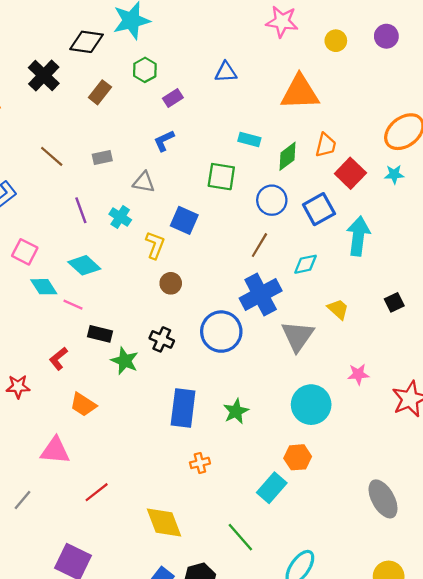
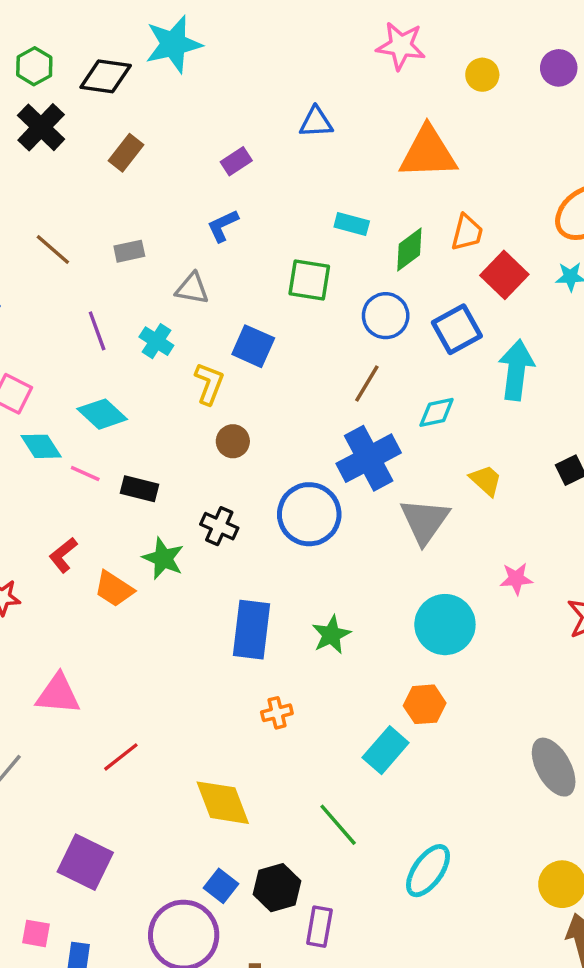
green hexagon: (145, 70) -> (34, 66), moved
black rectangle: (100, 334) -> (140, 489), moved
orange trapezoid: (83, 405) -> (114, 589), moved

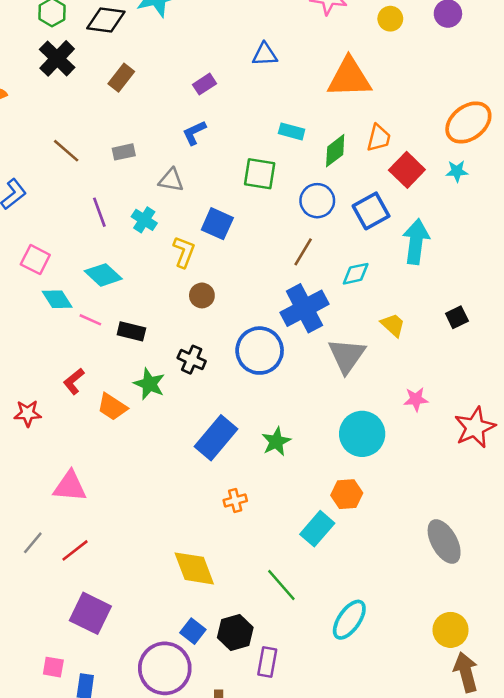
blue rectangle: (252, 630) -> (216, 438), turned 33
red line: (121, 757) -> (75, 550), moved

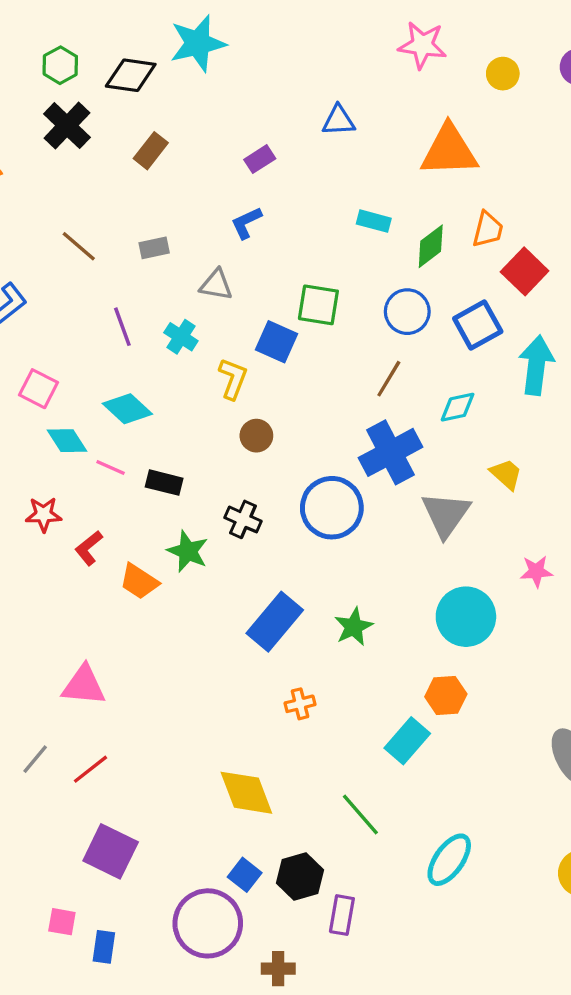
green square: (260, 174) -> (318, 305), moved
red star: (28, 413) -> (44, 514), moved

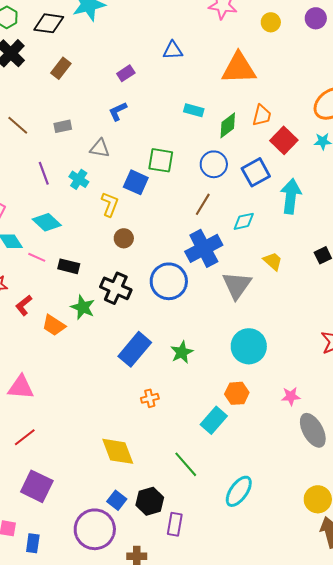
black cross: (243, 519) -> (116, 288), size x1.4
pink star: (536, 571) -> (291, 396), moved

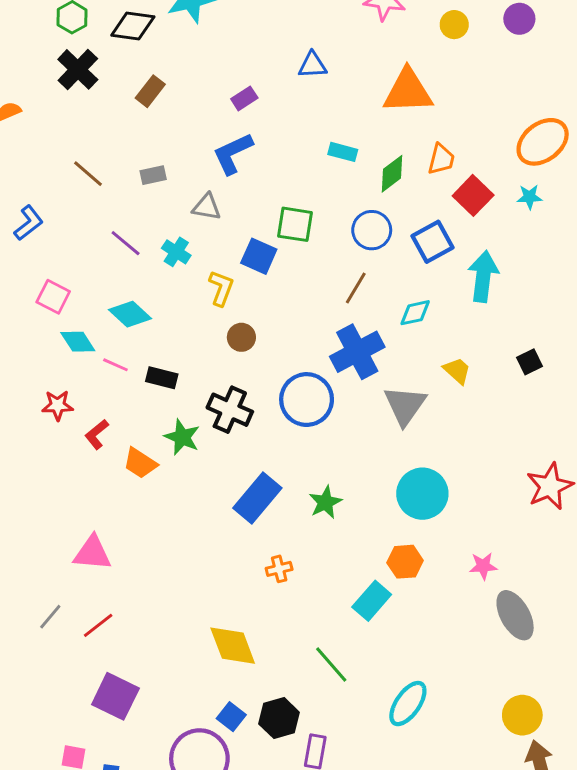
blue L-shape: (118, 111) -> (233, 153), size x1.5
purple line: (44, 173) -> (126, 243), turned -30

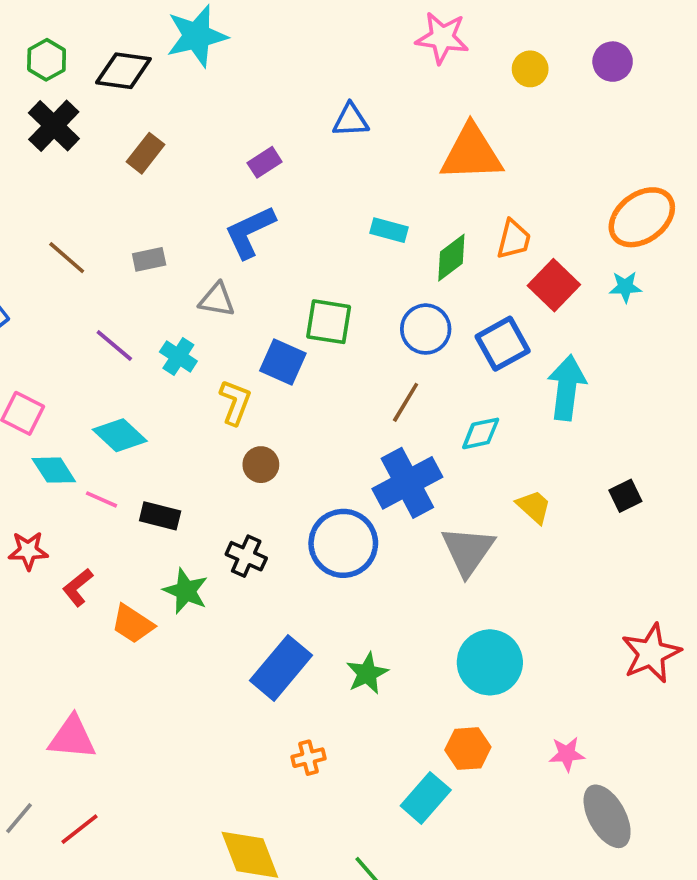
black cross: (230, 410) -> (246, 556), size x0.7

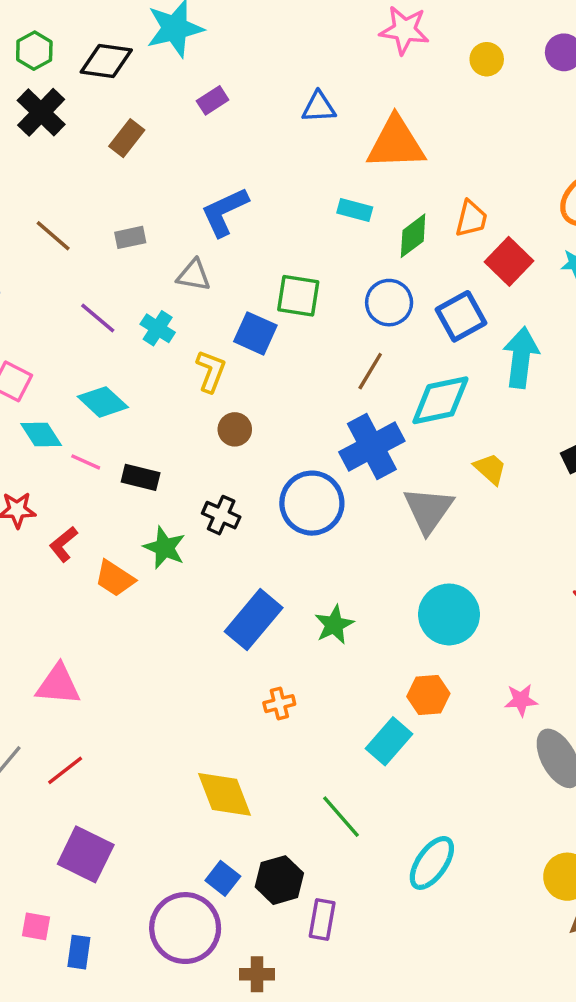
orange triangle: (472, 153) -> (396, 143), moved
purple rectangle: (265, 162) -> (213, 100), moved
cyan diamond: (481, 433) -> (440, 400), size x1.6

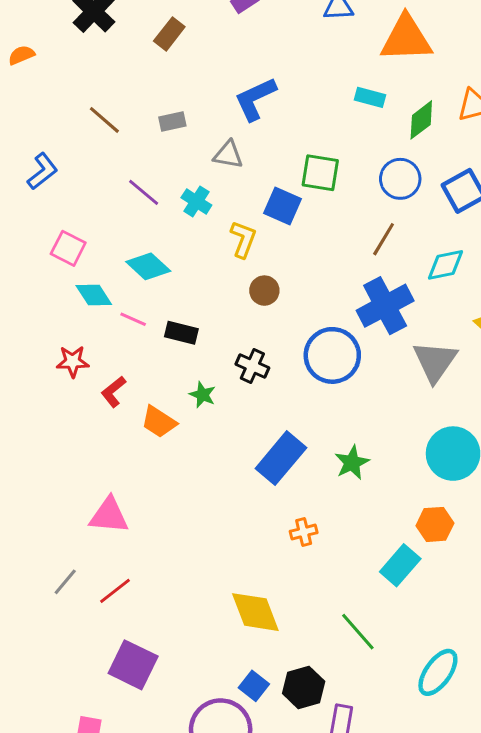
cyan diamond: (440, 400) -> (445, 265), size x0.7
green star: (165, 548) -> (202, 395), size x0.7

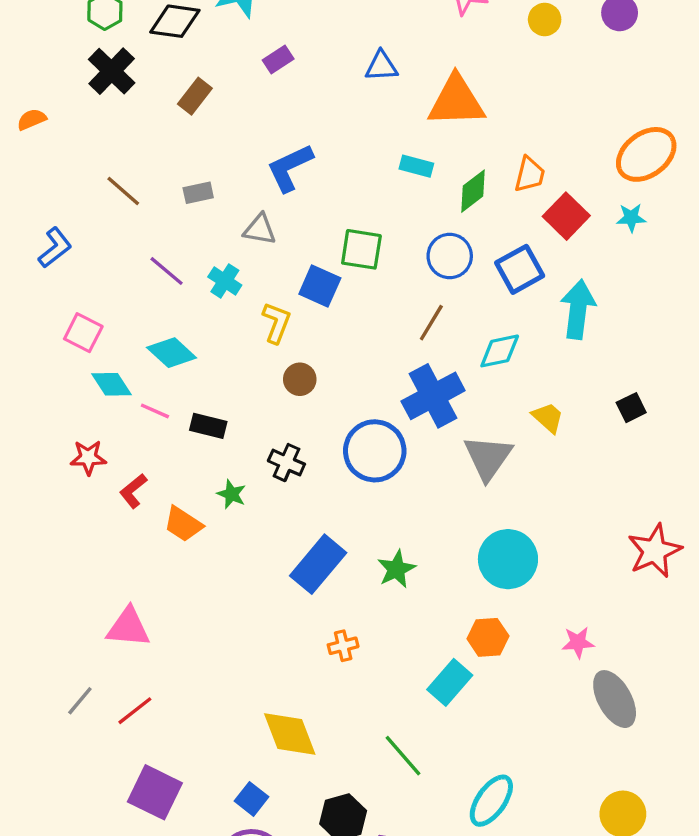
blue square: (254, 686) -> (251, 799), moved

